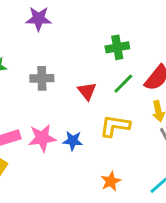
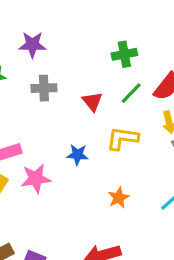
purple star: (39, 19) -> (32, 45), moved
pink star: (42, 138) -> (36, 179), moved

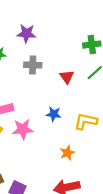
yellow L-shape: (122, 138) -> (86, 121), moved
orange star: (119, 198) -> (67, 153), moved

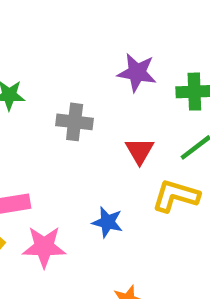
purple star: (26, 33) -> (137, 73), moved
yellow L-shape: (86, 121) -> (176, 196), moved

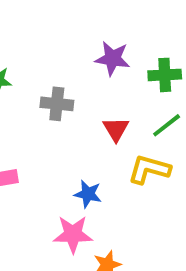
pink star: (44, 247) -> (73, 234), moved

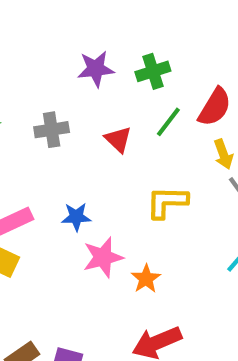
yellow L-shape: (149, 169) -> (167, 202), moved
blue star: (88, 194) -> (76, 217), moved

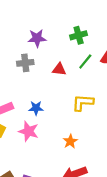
purple star: (96, 69) -> (37, 38), moved
red triangle: (118, 139) -> (59, 69), turned -40
pink star: (103, 257) -> (29, 131), moved, turned 30

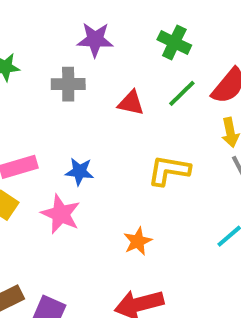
green cross: (79, 35) -> (174, 42), turned 35

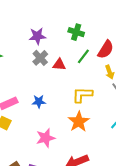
gray cross: (68, 84) -> (40, 58), moved, turned -35
pink star: (61, 214) -> (46, 138), moved, turned -30
orange star: (138, 241) -> (79, 121), moved, size x1.5

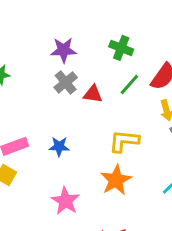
pink star: (46, 138) -> (65, 201), turned -30

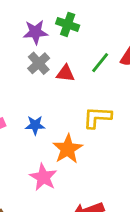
green cross: (121, 48) -> (68, 24), moved
orange star: (116, 180) -> (68, 149), moved

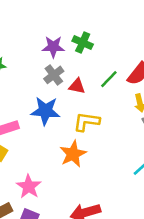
yellow L-shape: (97, 117) -> (86, 122), moved
blue star: (35, 125) -> (45, 111), moved, size x1.6
pink star: (43, 177) -> (29, 187), moved

